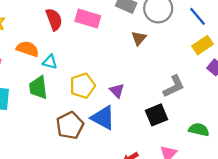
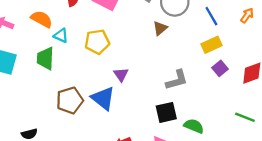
brown triangle: (139, 38) -> (160, 28), moved
yellow pentagon: (82, 86) -> (97, 42), moved
black square: (157, 115) -> (166, 112), moved

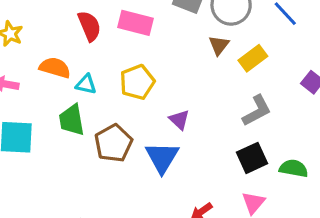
yellow rectangle: (212, 45) -> (253, 58), moved
blue triangle: (103, 98) -> (162, 157), turned 35
brown pentagon: (70, 100) -> (113, 143), moved

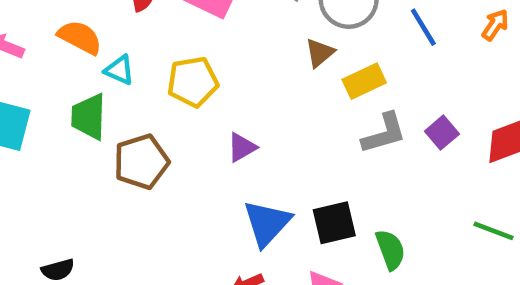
gray L-shape: (257, 111) -> (384, 133), moved
purple triangle: (179, 120) -> (242, 147), turned 35
blue triangle: (162, 157) -> (267, 223), moved
green semicircle: (294, 168) -> (390, 250), turned 48

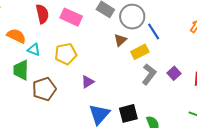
blue line: (423, 27) -> (154, 31), moved
gray L-shape: (384, 133) -> (149, 74), turned -35

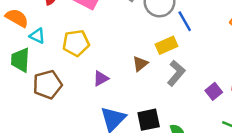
brown triangle: (120, 40) -> (140, 64), moved
purple square: (174, 73) -> (214, 91), moved

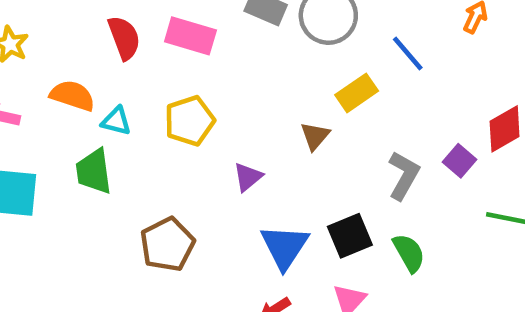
blue line: (185, 21) -> (408, 54), moved
gray L-shape: (176, 73) -> (404, 175), moved
brown pentagon: (47, 85) -> (167, 244), moved

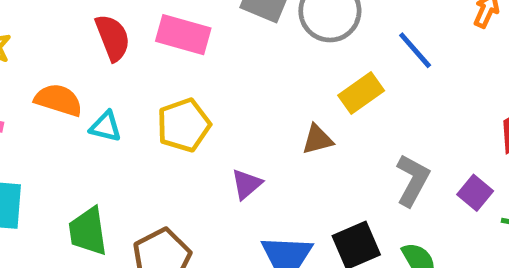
brown triangle: (315, 136) -> (317, 139), turned 36
purple square: (460, 161) -> (475, 193), moved
green trapezoid: (94, 171) -> (88, 231), moved

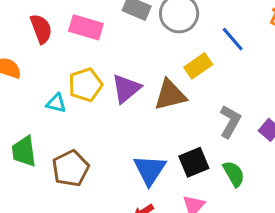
cyan triangle: (106, 127) -> (56, 103), moved
brown triangle: (317, 139) -> (170, 95), size x1.6
purple triangle: (247, 184) -> (126, 88), moved, size x1.5

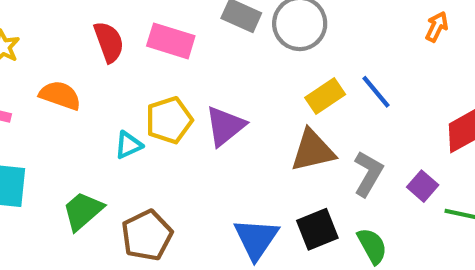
blue line: (233, 39) -> (376, 92), moved
brown triangle: (170, 95) -> (313, 151), moved
cyan triangle: (56, 103) -> (128, 145), turned -40
green trapezoid: (24, 151) -> (83, 211), turned 56

